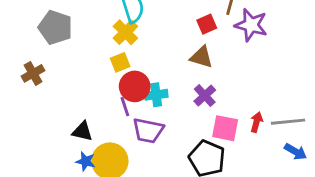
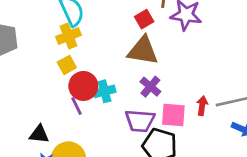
yellow cross: (125, 32) -> (68, 36), turned 30
brown triangle: (201, 57) -> (143, 51), size x1.4
purple trapezoid: (148, 131) -> (140, 121), moved

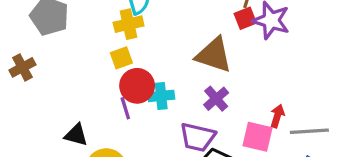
red square: (144, 19) -> (245, 18), moved
red arrow: (202, 106) -> (277, 116), moved
pink square: (173, 115) -> (258, 137), moved

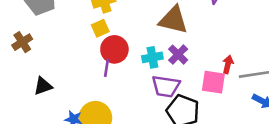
cyan cross: (161, 96) -> (152, 57), moved
purple line: (125, 108) -> (107, 68), turned 30
black triangle: (76, 135) -> (43, 86), moved, turned -30

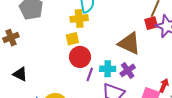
purple line: (107, 68) -> (90, 74), moved
black triangle: (43, 86) -> (20, 74), turned 35

